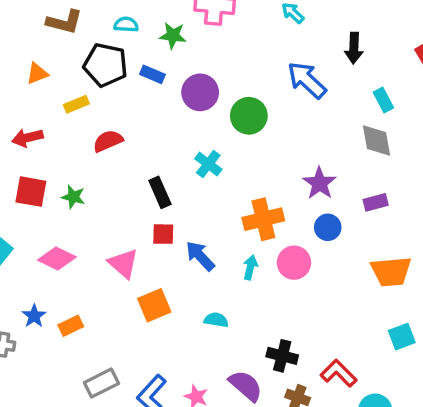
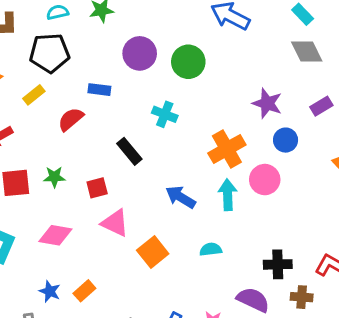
blue rectangle: (152, 74) -> (99, 90), moved
red square: (163, 234) -> (97, 188), moved
cyan arrow: (250, 267) -> (228, 195), size x1.4

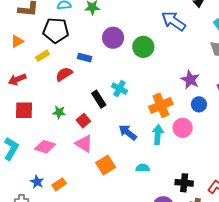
cyan cross: (165, 114) -> (119, 89), moved
green star: (54, 177) -> (59, 112), moved
red square: (97, 188) -> (83, 121), moved, turned -32

